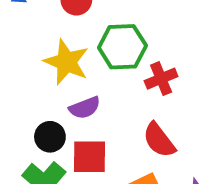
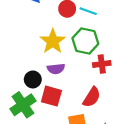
red semicircle: (159, 140) -> (92, 97), turned -125

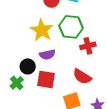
red semicircle: (92, 97) -> (82, 77), turned 96
green cross: (23, 105) -> (17, 83), moved, size x0.6

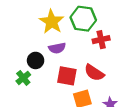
red square: (46, 80) -> (67, 76), moved

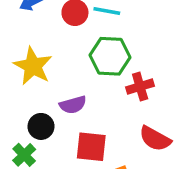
yellow star: (52, 22) -> (33, 66), moved
red semicircle: (94, 73) -> (155, 139), moved

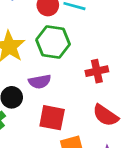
green hexagon: (110, 56) -> (53, 42), moved

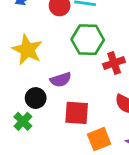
green hexagon: (53, 42) -> (88, 40), moved

